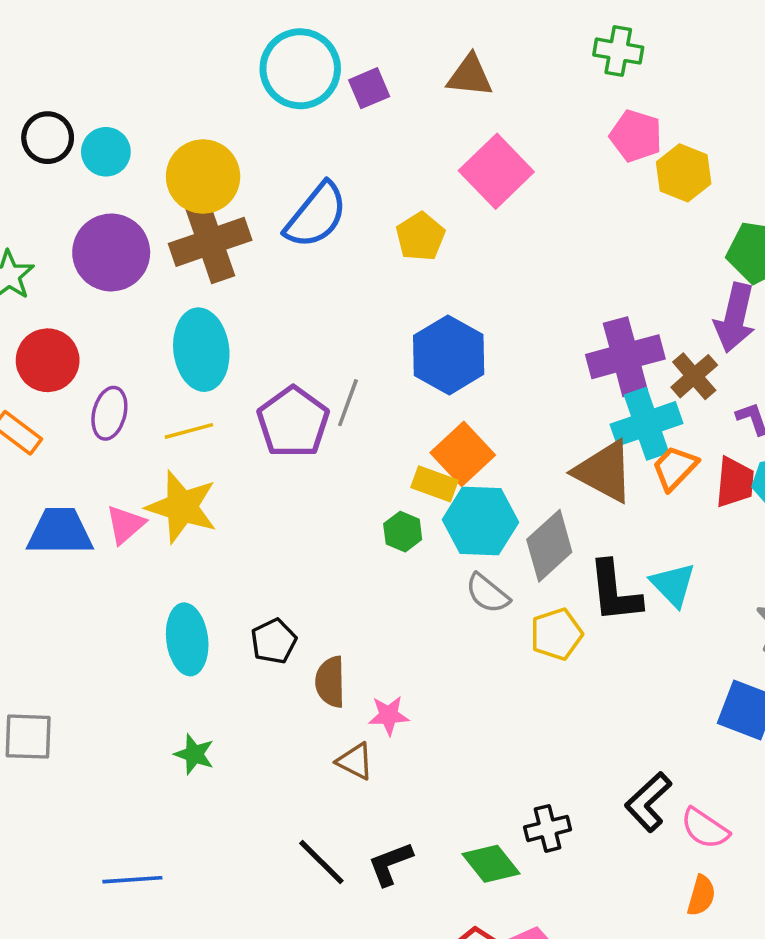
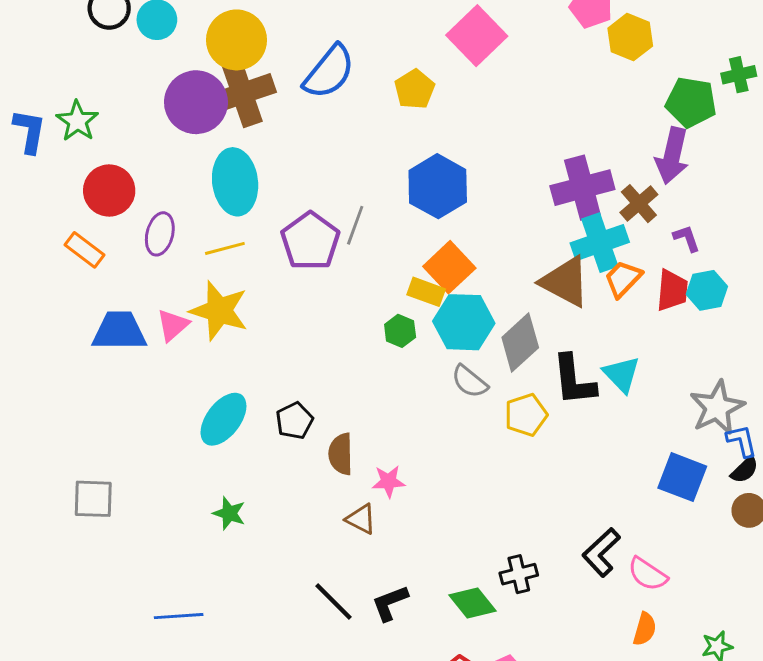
purple circle: (111, 252) -> (196, 102), moved
cyan ellipse: (187, 639) -> (223, 419), turned 44

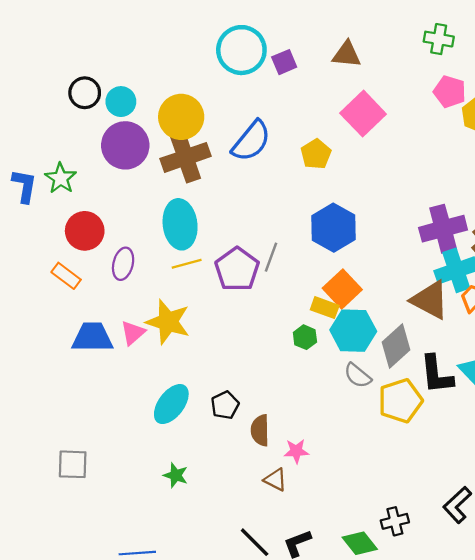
purple circle: (196, 102) -> (125, 145), moved
yellow line: (225, 248) -> (187, 264), moved
yellow pentagon: (526, 415) -> (400, 401), size x1.4

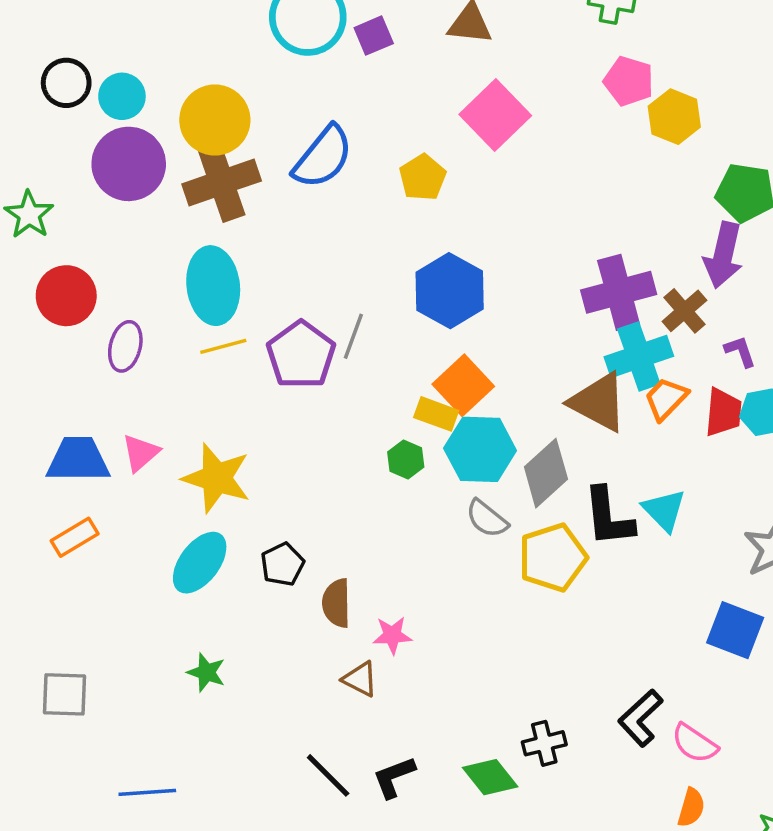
orange rectangle: (66, 276) -> (75, 537), moved, turned -68
yellow star: (168, 322) -> (217, 478), moved
gray square: (73, 464) -> (65, 694), moved

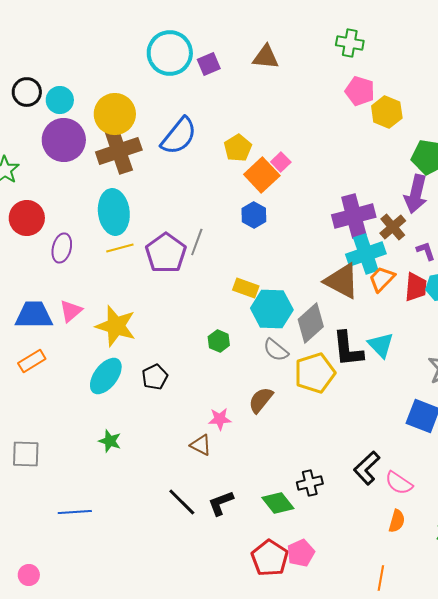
pink square: (495, 115) -> (281, 162), moved, size x0.5
blue hexagon: (450, 291) -> (254, 215), size x0.6
orange square: (463, 385) -> (262, 175), moved
green hexagon: (406, 460) -> (219, 341), moved
brown semicircle: (336, 603) -> (261, 400), moved, turned 40

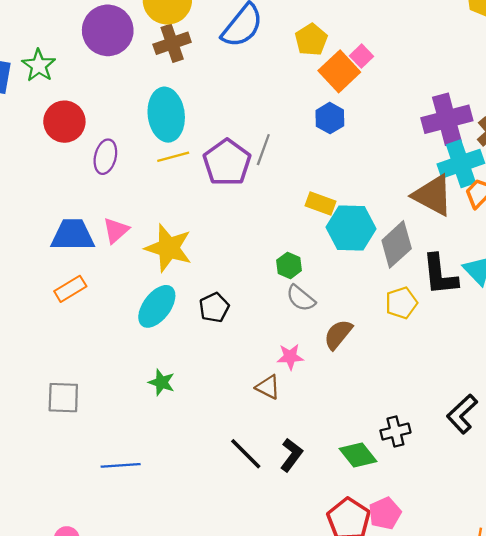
brown cross: (119, 151) -> (172, 43), size x0.7
gray semicircle: (276, 350) -> (301, 298), moved
yellow pentagon: (315, 373) -> (401, 303), size x0.7
black L-shape: (221, 503) -> (291, 455), turned 148

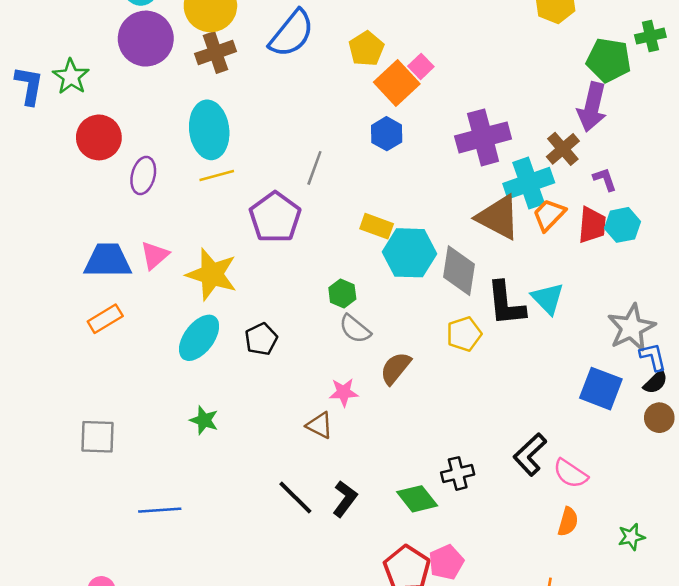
purple cross: (447, 119) -> (483, 137), moved
purple pentagon: (227, 163) -> (275, 217), moved
gray diamond: (397, 244) -> (459, 271), turned -39

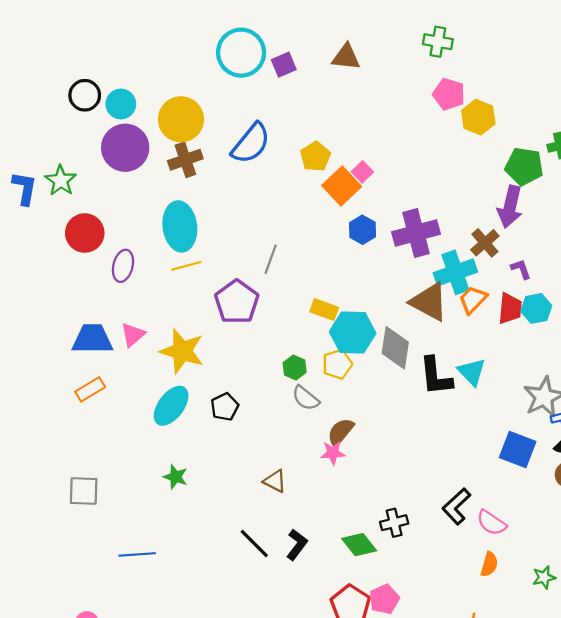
blue hexagon: (387, 134) -> (362, 230), moved
yellow pentagon: (464, 334) -> (337, 364), moved
pink star: (344, 392) -> (333, 453), moved

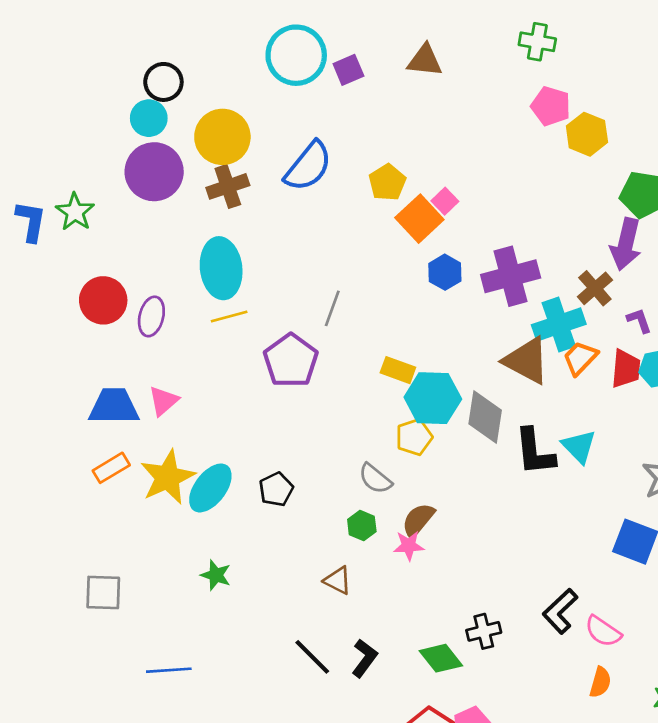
black circle: (85, 95) -> (163, 82), moved
red circle: (85, 233) -> (103, 300), moved
yellow star: (182, 351) -> (168, 477), moved, turned 30
green hexagon: (295, 367) -> (362, 525), moved

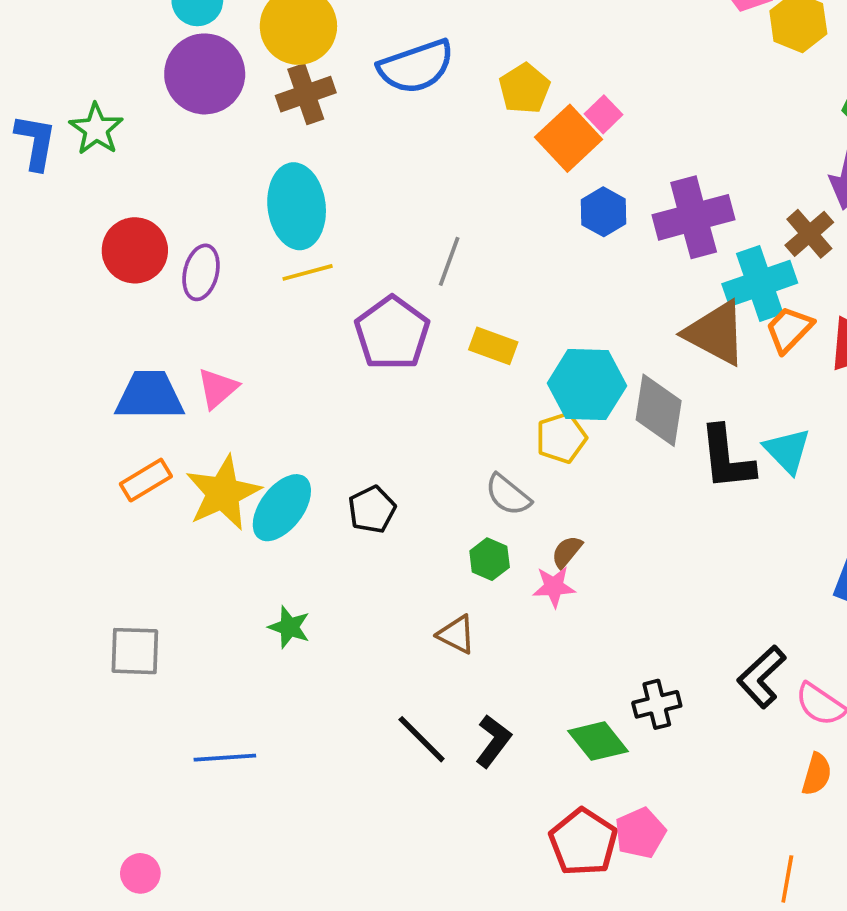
blue semicircle: (308, 166) -> (416, 67), turned 32
yellow rectangle: (398, 370) -> (493, 346), moved
brown semicircle: (418, 520) -> (567, 552), size x0.7

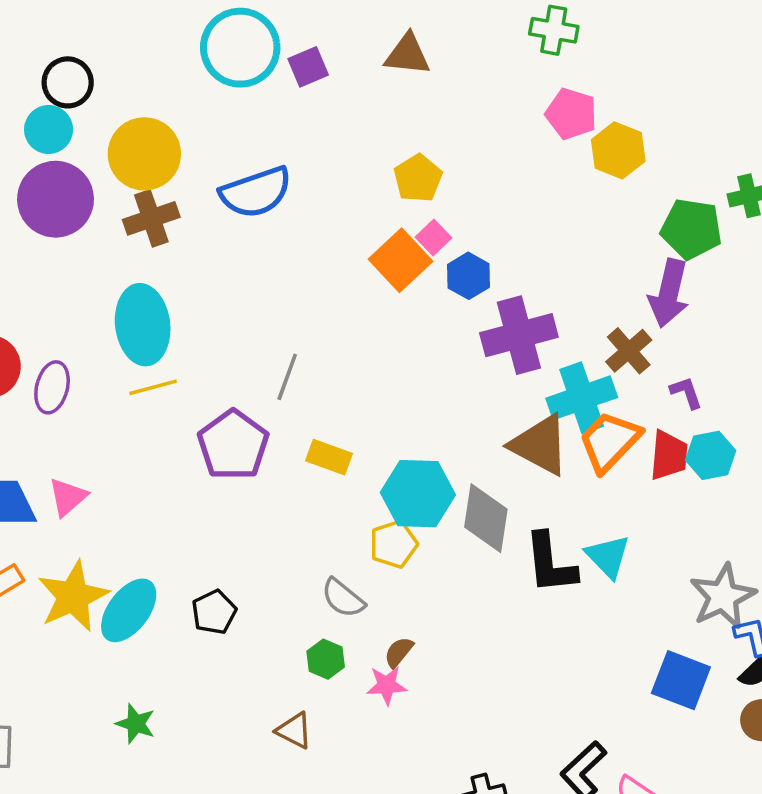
yellow pentagon: (524, 89) -> (418, 178), moved
blue hexagon: (604, 212) -> (468, 276), moved
orange trapezoid: (789, 329) -> (610, 441), size x1.4

